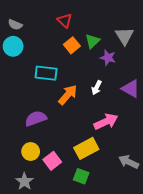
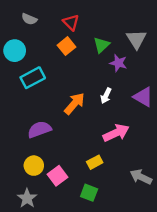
gray semicircle: (15, 25) -> (29, 19), moved
orange square: (72, 45) -> (66, 46), moved
cyan rectangle: (46, 73) -> (33, 78), moved, turned -35
yellow rectangle: (86, 148) -> (95, 162), size x0.6

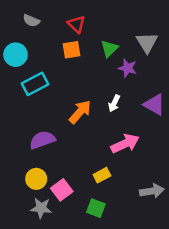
orange square: (66, 46) -> (72, 50), turned 30
gray arrow: (141, 177) -> (152, 191), turned 145
gray star: (27, 198) -> (41, 208), moved, turned -30

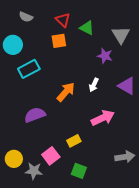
green triangle: (109, 49) -> (87, 28), moved, turned -49
yellow rectangle: (102, 175) -> (74, 141), moved
yellow circle: (36, 179) -> (14, 159), moved

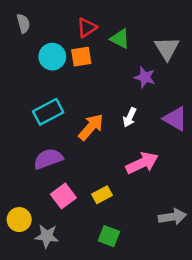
gray semicircle: (26, 17) -> (23, 23), moved, turned -128
red triangle: (63, 20) -> (87, 28), turned 42
cyan circle: (13, 45) -> (52, 57), moved
cyan rectangle: (29, 69) -> (48, 112), moved
pink square: (51, 156) -> (63, 196), moved

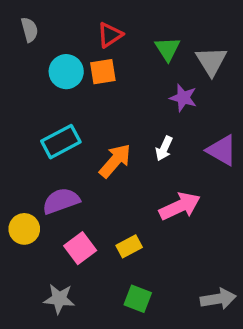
green triangle: (120, 39) -> (168, 49), moved, turned 30
gray arrow: (172, 217) -> (218, 299), moved
yellow circle: (19, 220) -> (24, 229), moved

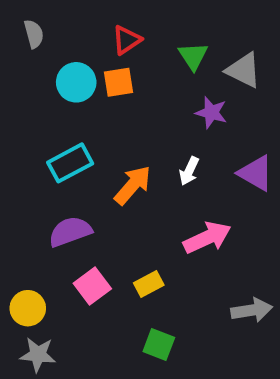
gray triangle: (211, 61) -> (244, 70), turned -32
yellow circle: (24, 229) -> (28, 308), moved
gray star: (59, 299) -> (38, 355), moved
gray arrow: (218, 299) -> (252, 310), moved

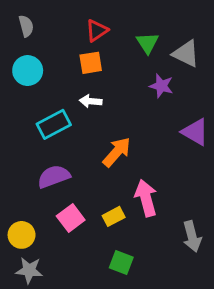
cyan circle: (76, 82) -> (28, 71), moved
white arrow: (189, 171) -> (91, 101), moved, turned 70
orange arrow: (133, 185) -> (117, 152), moved
pink arrow: (207, 238) -> (146, 198), moved, turned -80
gray arrow: (252, 310) -> (192, 236), turned 84

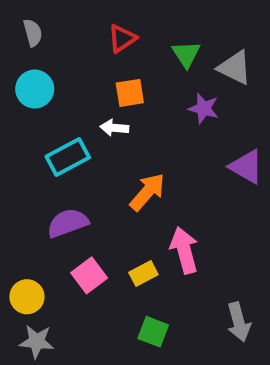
orange square: (91, 63) -> (130, 93), moved
gray arrow: (192, 236) -> (239, 322), moved

